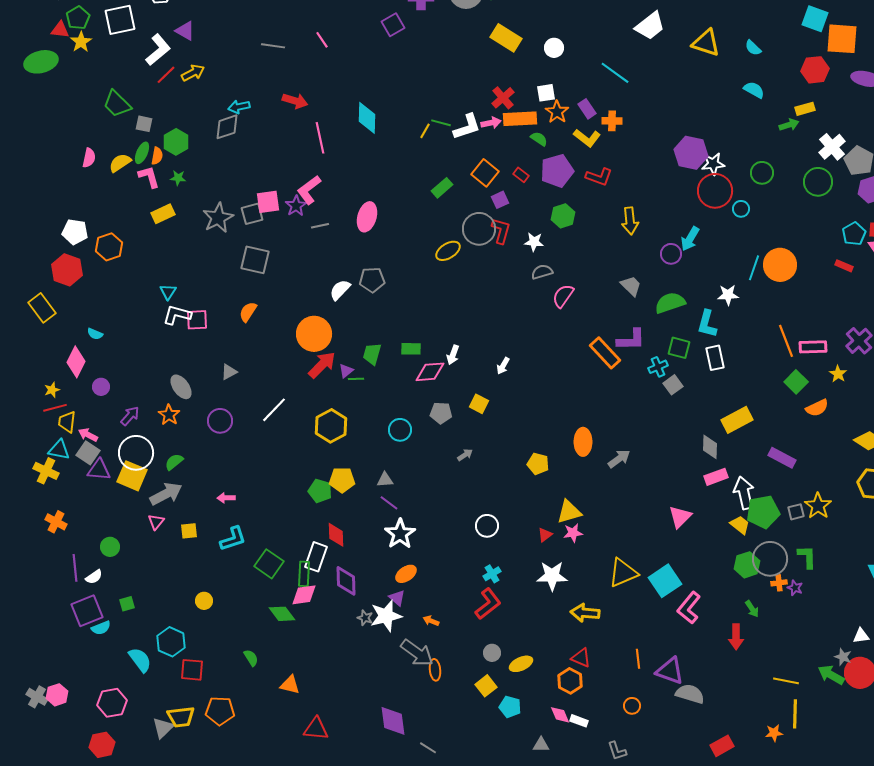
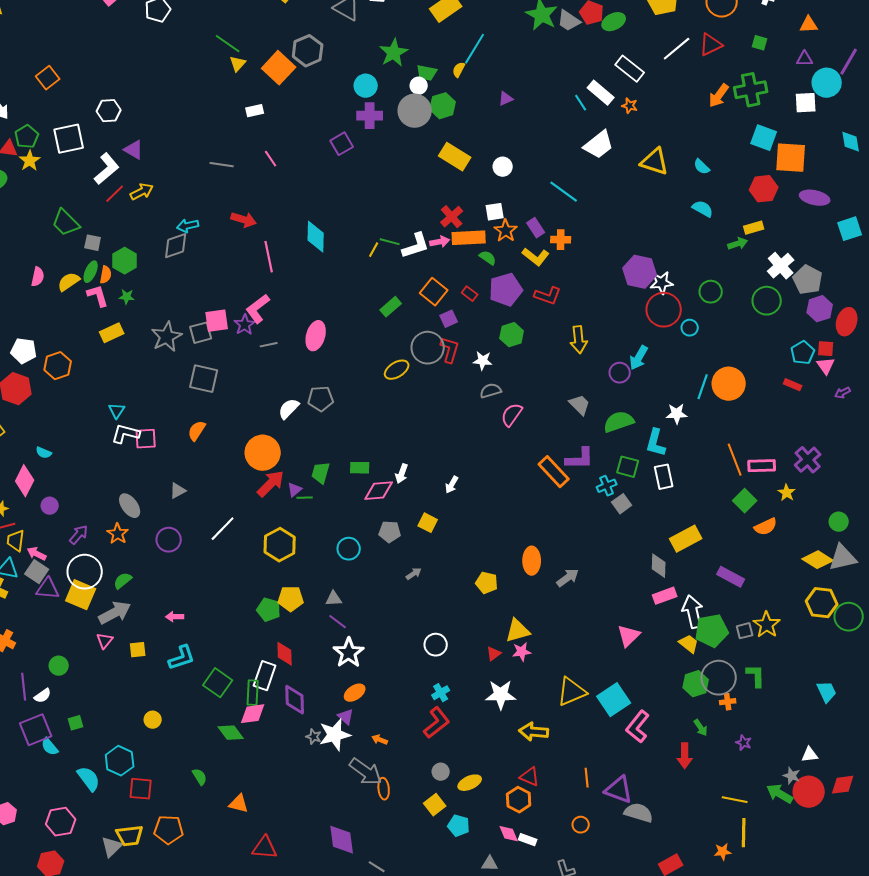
purple star: (795, 588) -> (744, 743), moved
cyan semicircle: (101, 628) -> (50, 747), turned 72

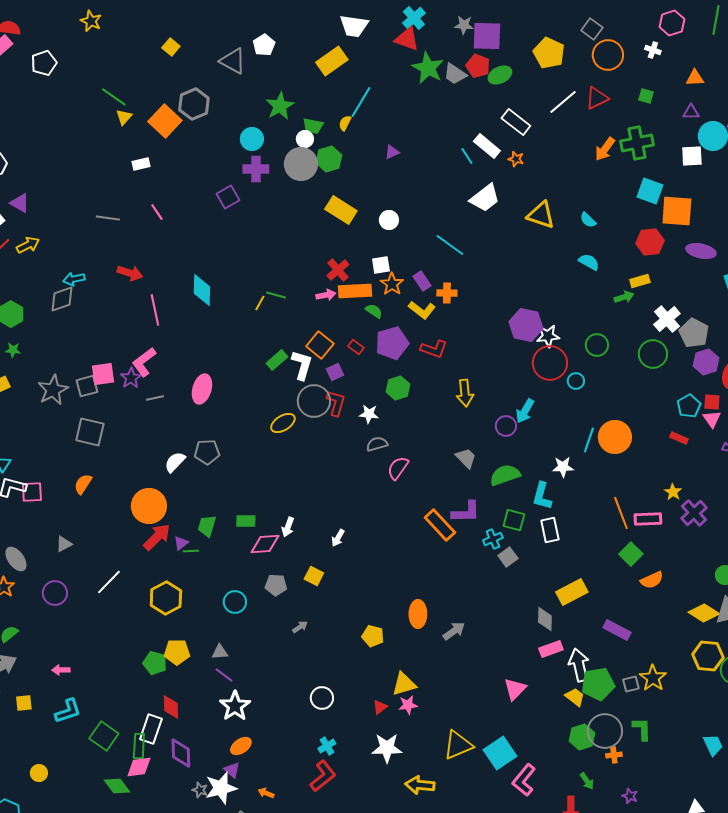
white L-shape: (416, 246) -> (302, 365), moved, turned -56
yellow star: (787, 493) -> (673, 492), moved

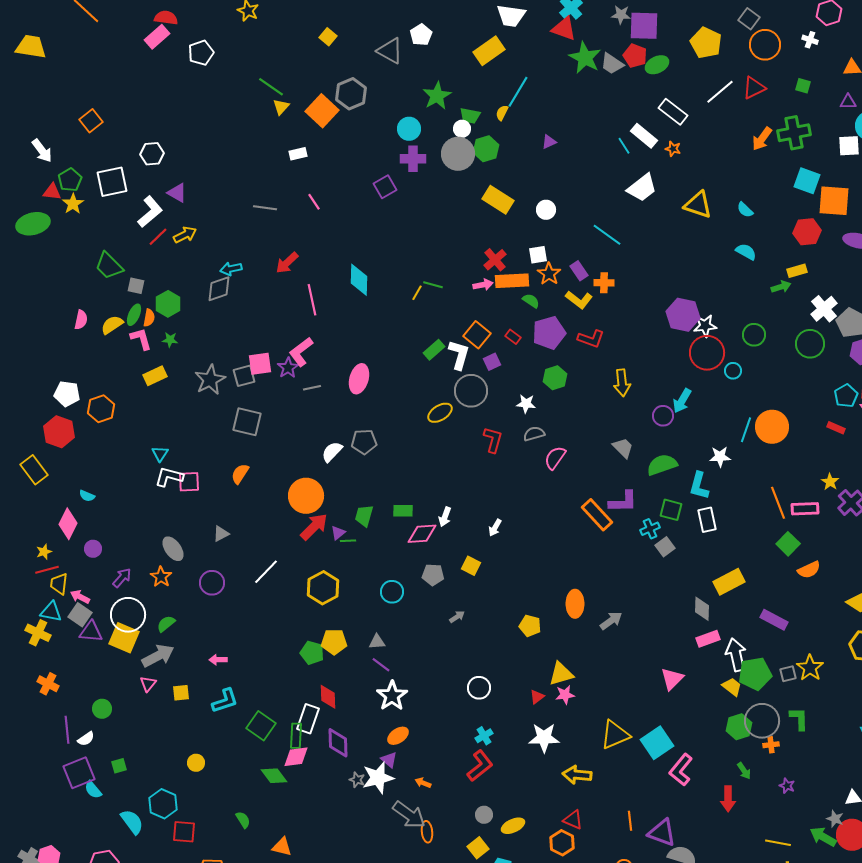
red arrow: (130, 273) -> (287, 263), turned 120
red L-shape: (336, 403) -> (493, 440), moved

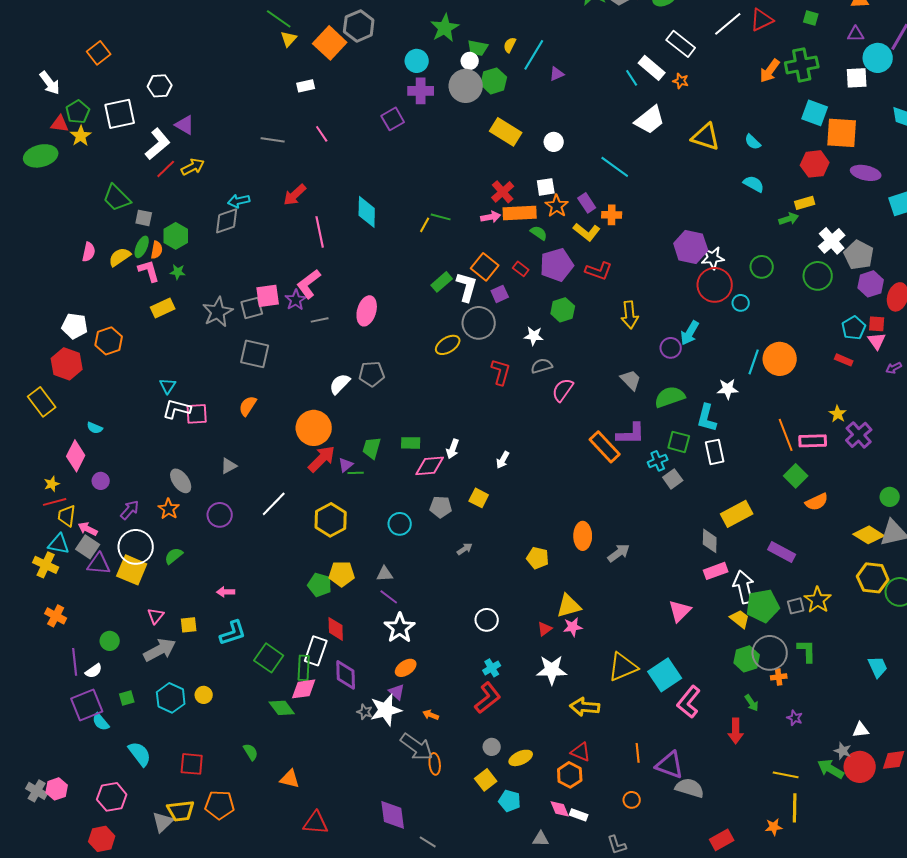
cyan line: (518, 92) -> (534, 55), moved
gray arrow: (158, 656) -> (160, 650), moved
cyan hexagon: (163, 804) -> (171, 698), moved

